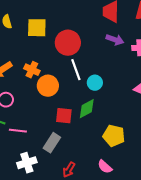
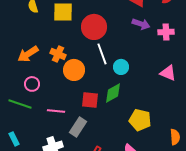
pink line: (18, 131) -> (56, 111), moved

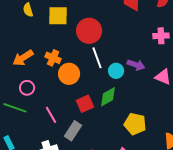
purple arrow: (141, 24) -> (136, 65), moved
red square: (90, 100) -> (85, 104), turned -30
pink line: (56, 111) -> (51, 115), turned 54

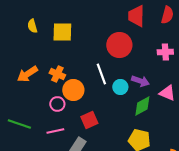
red circle: (89, 31) -> (119, 45), moved
pink circle: (27, 88) -> (57, 104), moved
green diamond: (108, 97) -> (142, 106), moved
pink line: (51, 115) -> (55, 131), turned -72

